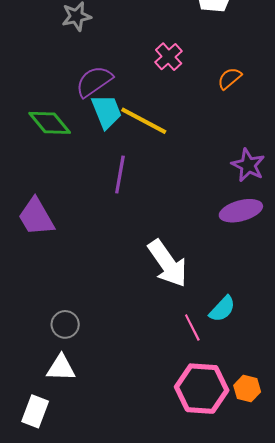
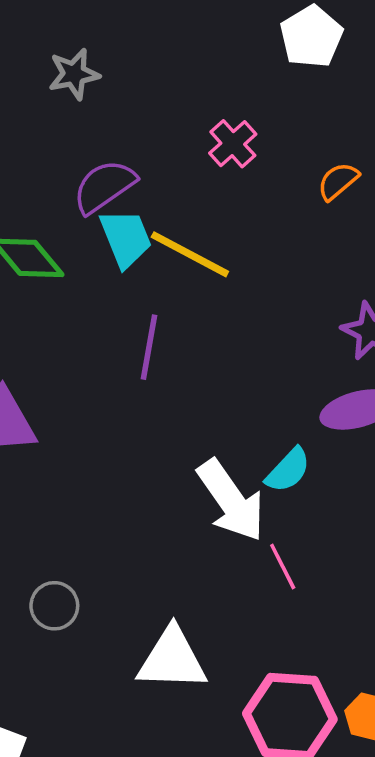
cyan semicircle: (222, 309) -> (288, 470), moved
pink line: (192, 328) -> (283, 567), moved
white triangle: (61, 368) -> (172, 659), moved, size x1.4

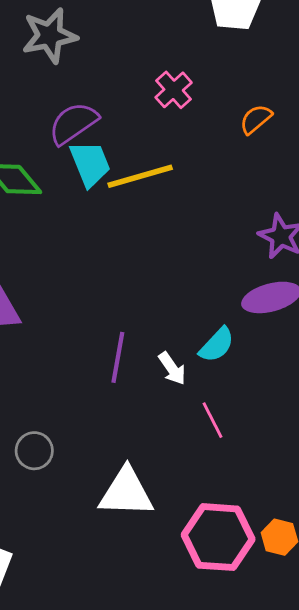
gray star: (74, 74) -> (50, 36), size x1.4
yellow line: (190, 254) -> (140, 176), turned -44
purple line: (149, 347) -> (118, 357), moved
white arrow: (231, 500) -> (172, 369), size x0.5

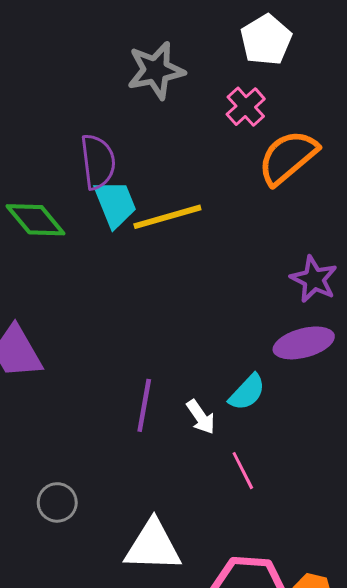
gray star: (50, 36) -> (156, 70), moved
pink cross: (174, 90) -> (246, 107), moved
orange semicircle: (256, 119) -> (288, 157), size x1.8
purple semicircle: (73, 123) -> (98, 162), turned 118

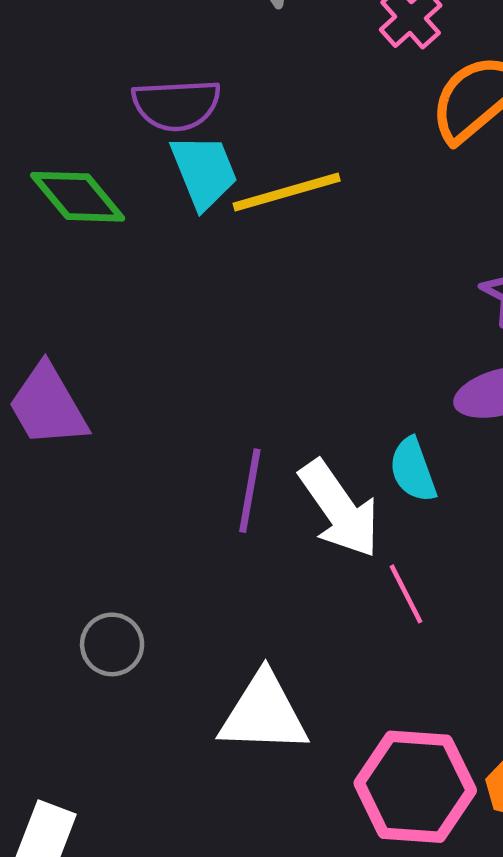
purple semicircle: (98, 162) -> (176, 105), turned 94
cyan semicircle: (247, 392) -> (413, 470), turned 117
white arrow: (201, 417) -> (339, 509), size x1.8

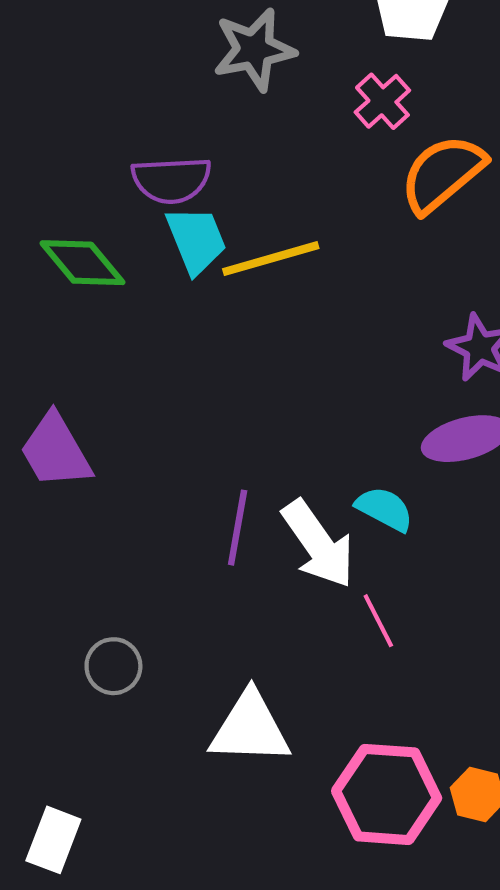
cyan semicircle: (413, 470) -> (384, 509), turned 138

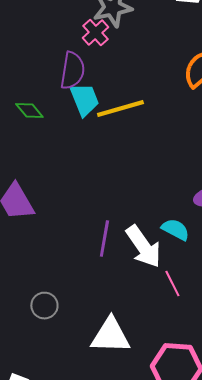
pink cross: (382, 101) -> (95, 33), moved
purple semicircle: (171, 180) -> (72, 71), turned -78
green diamond: (82, 263) -> (29, 111), size x0.7

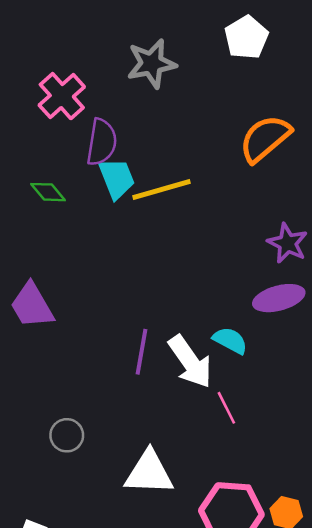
pink cross: (95, 33) -> (62, 96), moved, size x1.4

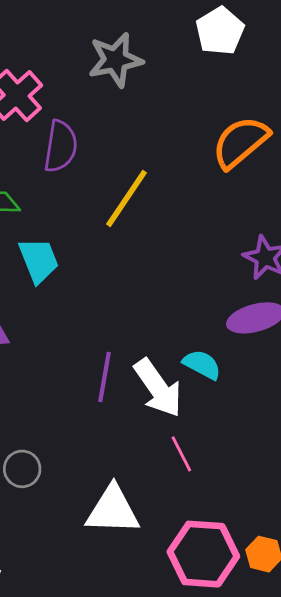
cyan trapezoid: (117, 178) -> (39, 260), moved
yellow line: (162, 190) -> (126, 198), turned -40
pink line: (226, 408) -> (181, 454), moved

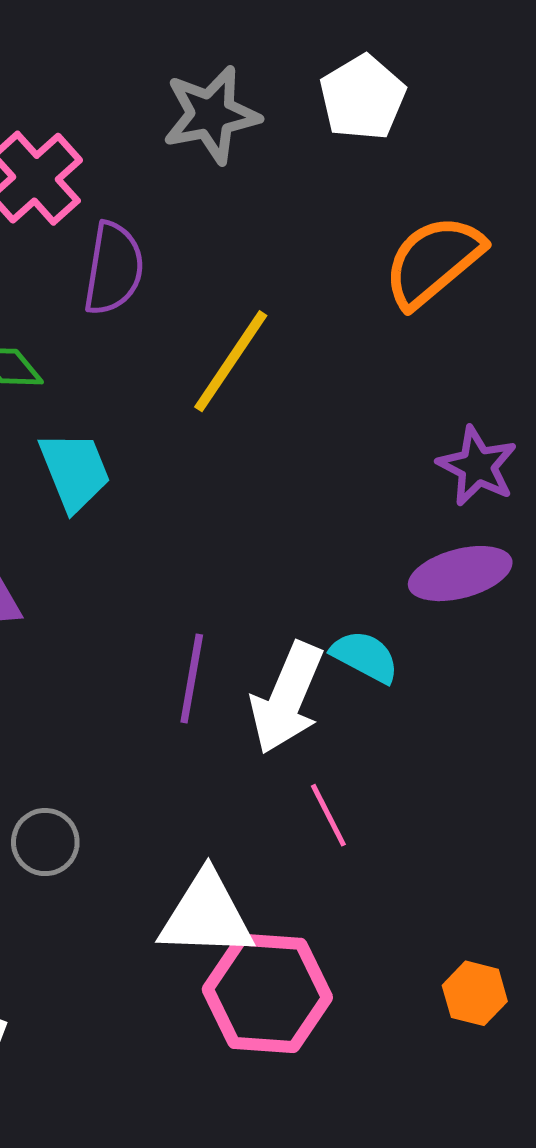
white pentagon: (220, 31) -> (363, 98), moved
white arrow: (158, 388) -> (287, 698), turned 58
pink hexagon: (203, 554) -> (267, 993), moved

